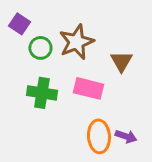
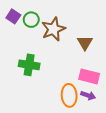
green circle: (40, 48) -> (31, 20), moved
pink rectangle: (88, 88) -> (89, 76), moved

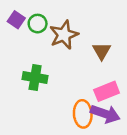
pink rectangle: (89, 76) -> (107, 91), turned -36
purple arrow: (88, 95) -> (105, 114), size x1.6

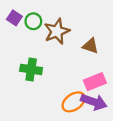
brown triangle: (102, 51) -> (90, 46), turned -42
orange ellipse: (83, 114) -> (74, 102), turned 60

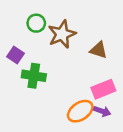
purple square: (14, 18) -> (15, 55), moved
purple arrow: (94, 102) -> (102, 111), size x0.6

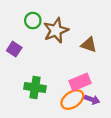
green cross: (34, 76) -> (35, 87), moved
pink rectangle: (103, 89) -> (80, 82), moved

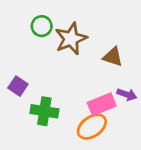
purple square: (14, 49) -> (18, 86), moved
purple arrow: (92, 100) -> (127, 94), moved

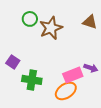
brown triangle: (113, 57) -> (90, 22), moved

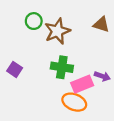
green cross: (32, 80) -> (62, 67), moved
orange ellipse: (66, 91) -> (74, 102), turned 55

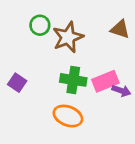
pink rectangle: (82, 84) -> (105, 81), moved
orange ellipse: (74, 102) -> (68, 116), moved

